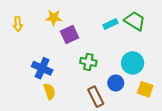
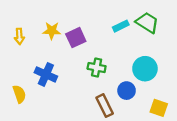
yellow star: (54, 18) -> (52, 31), moved
yellow arrow: (18, 24) -> (19, 36), moved
yellow square: (145, 89) -> (159, 108), moved
yellow semicircle: (49, 91) -> (19, 94), moved

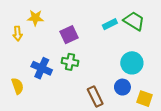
yellow star: (52, 31) -> (35, 18), moved
green cross: (97, 68) -> (70, 62), moved
blue circle: (127, 91) -> (122, 87), moved

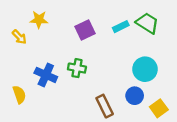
yellow arrow: (18, 34) -> (19, 37), turned -40
purple square: (69, 35) -> (85, 30), moved
yellow square: (144, 99) -> (159, 108), turned 35

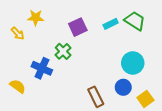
green cross: (77, 68) -> (63, 51), moved, turned 35
yellow semicircle: (19, 95) -> (18, 86), turned -35

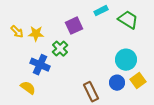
yellow star: (36, 18) -> (36, 34), moved
cyan rectangle: (111, 24) -> (101, 11), moved
yellow semicircle: (18, 86) -> (28, 88), moved
yellow square: (145, 99) -> (138, 81), moved

